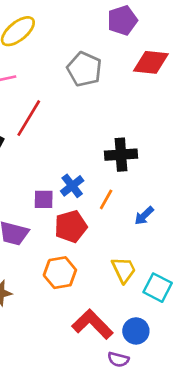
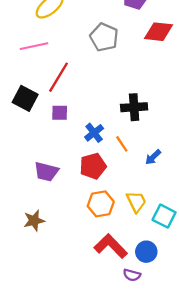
purple square: (44, 199) -> (60, 113), moved
orange line: (106, 199) -> (122, 144), turned -63
orange hexagon: (60, 273) -> (101, 204), moved

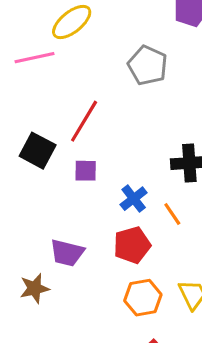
pink line: (34, 46) -> (34, 58), moved
brown star: (34, 221) -> (34, 288), moved

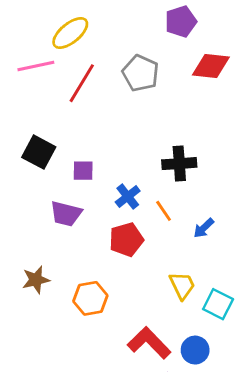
red line: (84, 121) -> (82, 83), moved
purple trapezoid: (67, 253) -> (66, 214), moved
orange hexagon: (143, 298) -> (90, 298), moved

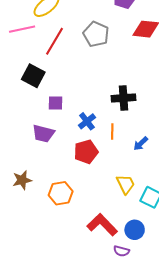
black square: (39, 152) -> (33, 76), moved
orange line: (164, 211) -> (112, 131), turned 35

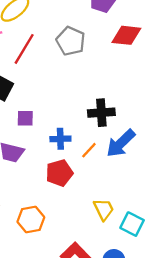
blue cross: (87, 121) -> (60, 139), turned 36
orange line: (112, 131) -> (89, 150), turned 42
blue arrow: (141, 144) -> (121, 143), moved, size x1.8

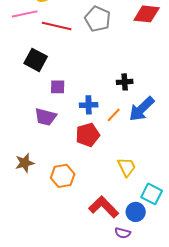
red line: (24, 49) -> (57, 26), turned 72
black cross: (101, 113) -> (125, 82), size x0.7
cyan square: (132, 224) -> (152, 194), moved

